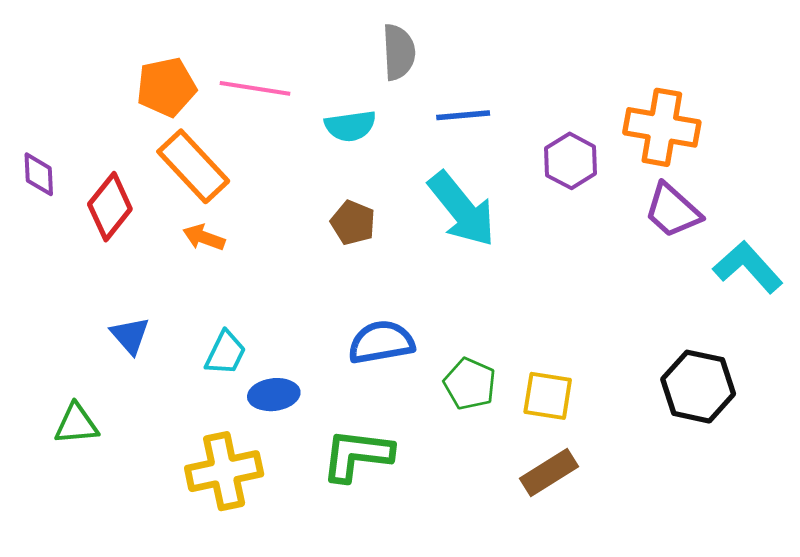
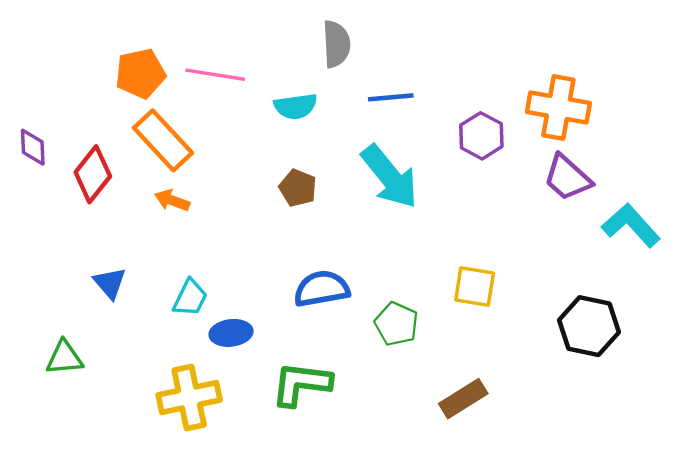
yellow square: (548, 396) -> (475, 286), moved

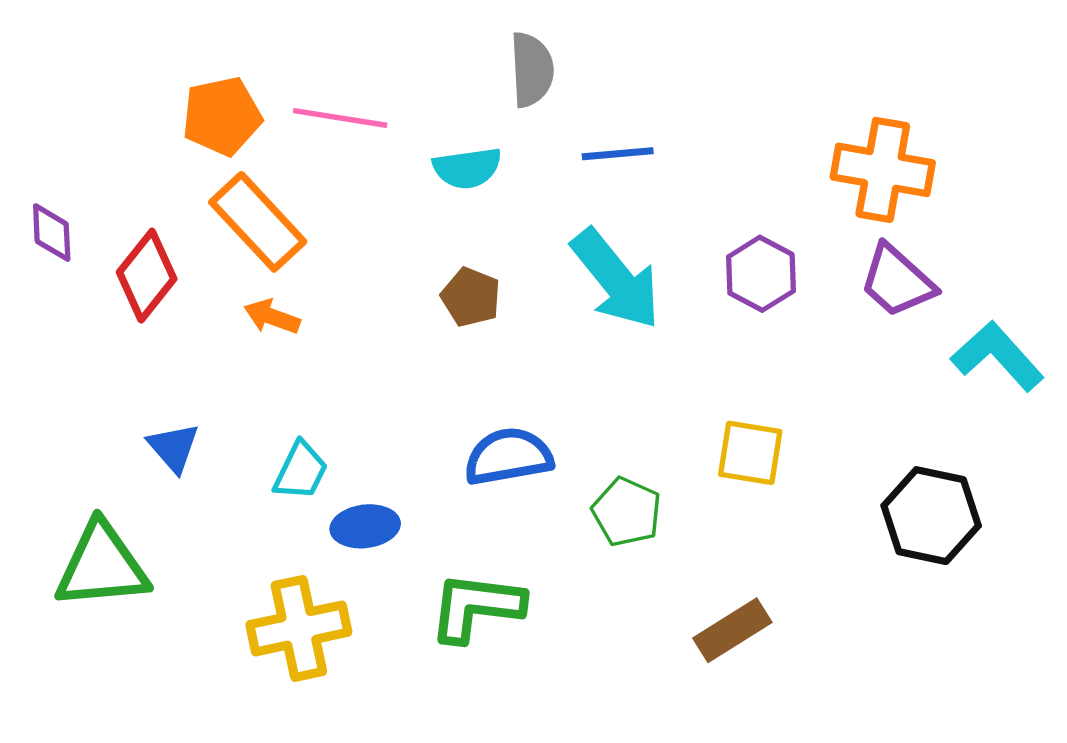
purple hexagon: (481, 136) -> (761, 274), moved
green triangle: (64, 358) -> (102, 566), size x1.6

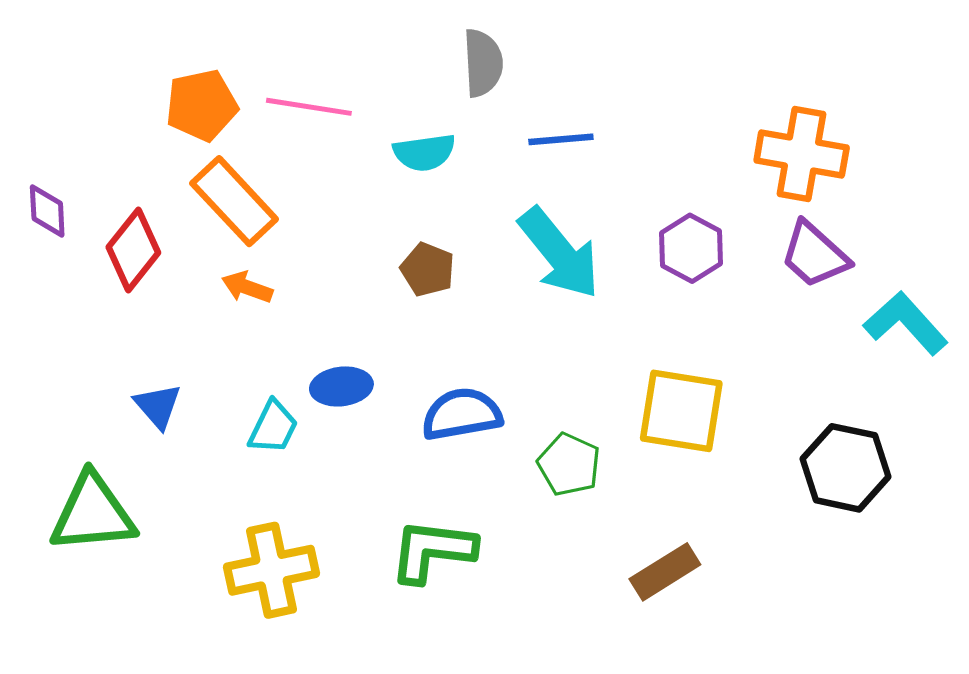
yellow square: (750, 453) -> (681, 411), size x1.4
blue ellipse: (365, 526) -> (341, 386), moved

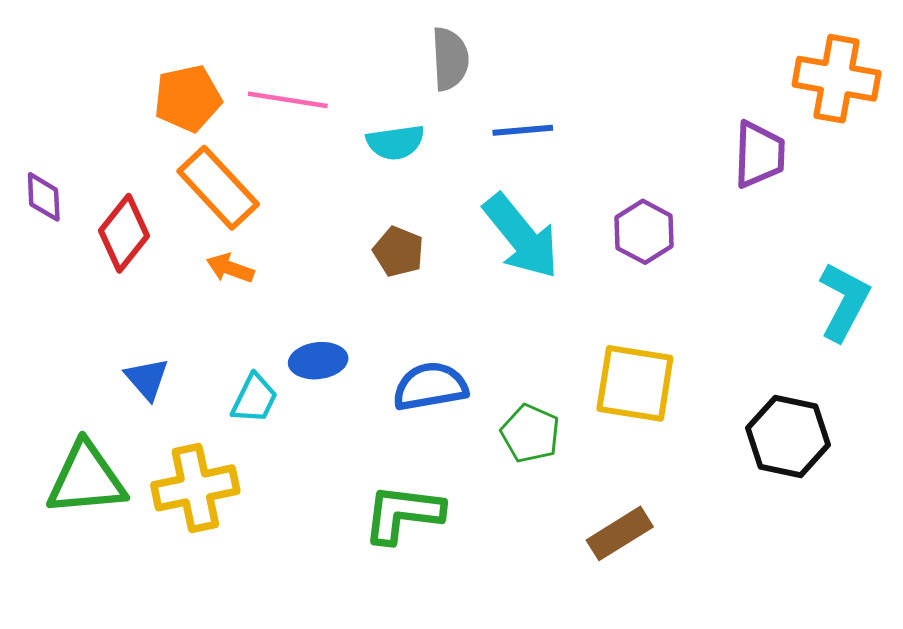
orange cross: (802, 154) -> (837, 79), moved
purple trapezoid: (815, 255) -> (759, 154), moved, turned -130
cyan L-shape: (906, 323) -> (844, 302), turned 70
yellow cross: (272, 570) -> (195, 488), moved

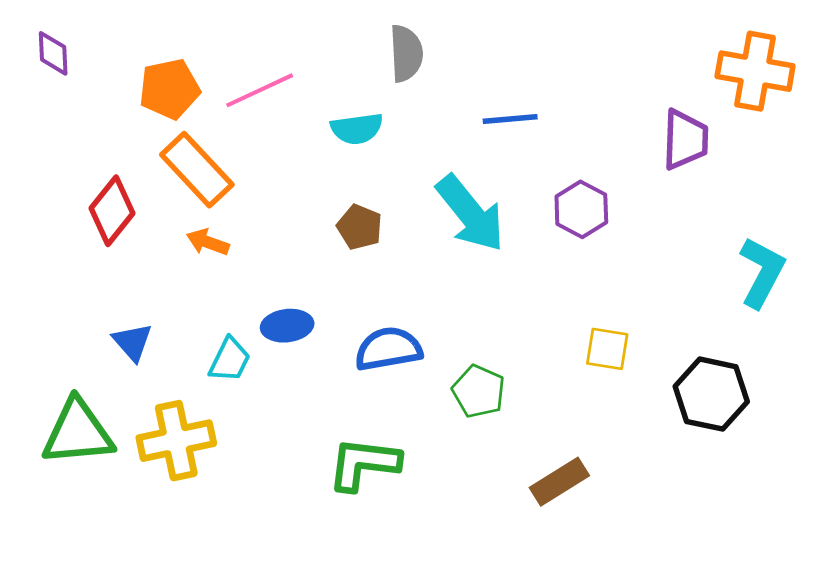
pink line: (288, 100) -> (260, 90), turned -34
blue line: (523, 130) -> (510, 119), moved
purple diamond: (44, 197) -> (53, 53), moved
yellow square: (635, 383) -> (607, 349), moved, size x0.6

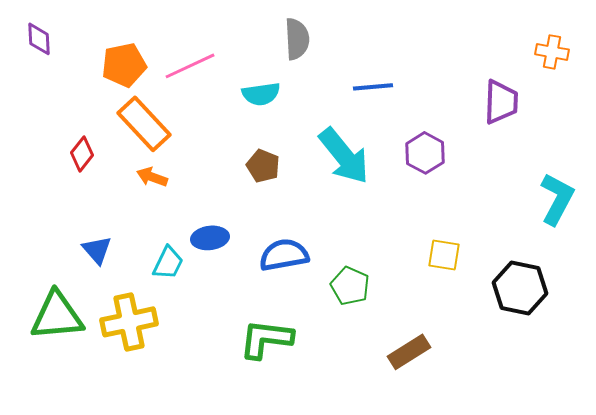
orange cross: (755, 71) -> (552, 52), size x0.6
red diamond: (112, 211) -> (82, 154), size x0.7

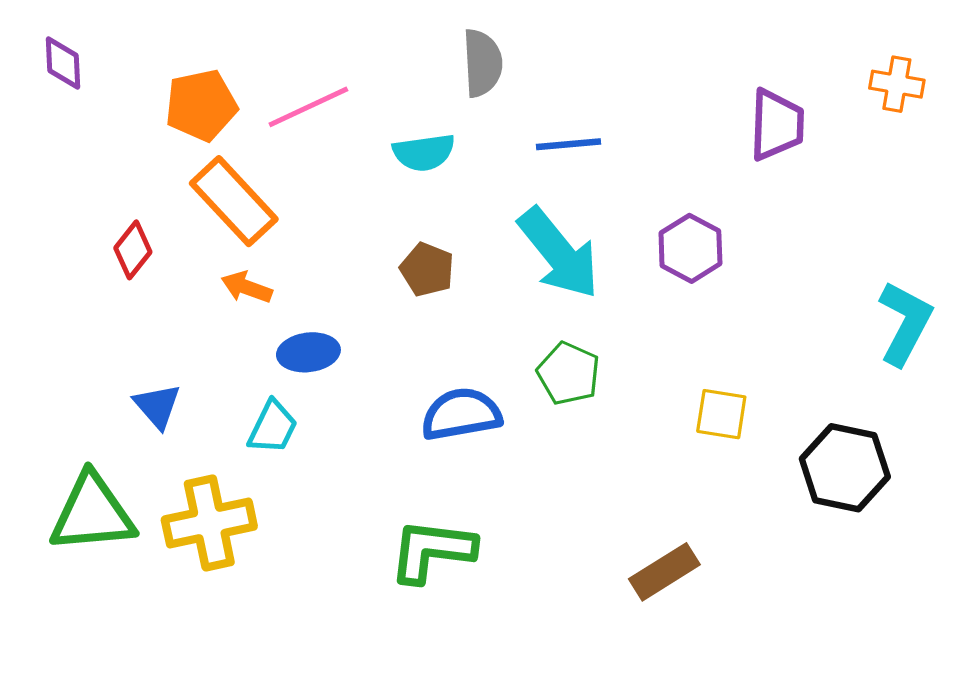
blue line: (373, 87) -> (569, 144), moved
purple trapezoid: (501, 102) -> (777, 125), moved
blue ellipse: (210, 238) -> (308, 352), moved
green pentagon: (350, 286) -> (569, 373), moved

